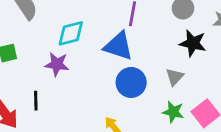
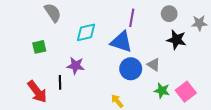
purple star: (57, 64) -> (76, 66), moved
gray triangle: (175, 77) -> (154, 65), moved, turned -40

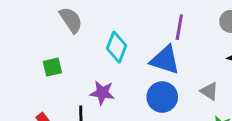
cyan diamond: (86, 32) -> (117, 47), turned -55
blue circle: (131, 69) -> (162, 97), moved

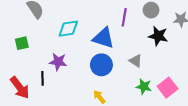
purple line: (179, 27) -> (124, 17), moved
cyan diamond: (117, 47) -> (68, 29), turned 60

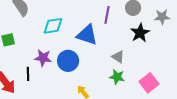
black star: (158, 36) -> (140, 33), turned 30
blue circle: (101, 65) -> (68, 61), moved
green star: (144, 87) -> (117, 77), moved

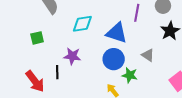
blue circle: (68, 61) -> (114, 59), moved
green star: (117, 77) -> (130, 75), moved

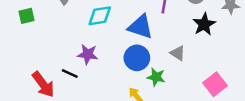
green square: (37, 38) -> (26, 16), moved
black line: (57, 72) -> (70, 73), turned -64

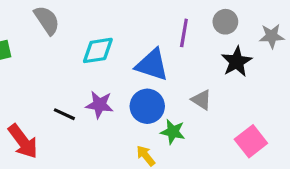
purple star: (88, 54) -> (99, 105), moved
black line: (70, 73) -> (64, 114), moved

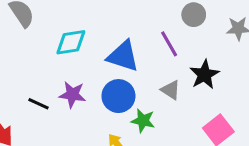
purple line: (184, 33) -> (169, 44), moved, turned -40
black star: (237, 62) -> (204, 75), moved

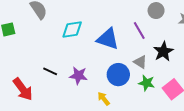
purple star: (72, 95) -> (78, 76), moved
blue circle: (118, 96) -> (118, 75), moved
green star: (143, 121) -> (147, 83), moved

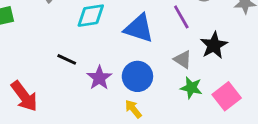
black line: (50, 71) -> (67, 59), moved
blue circle: (118, 75) -> (137, 76), moved
purple star: (78, 76) -> (99, 78), turned 30

